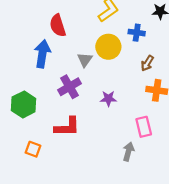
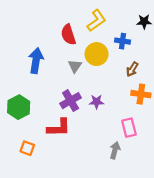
red semicircle: (58, 26) -> (68, 35), moved
purple cross: (70, 87) -> (71, 101), moved

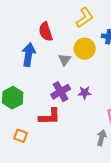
red semicircle: (68, 35) -> (46, 32), moved

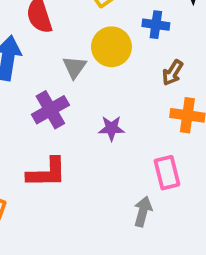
purple cross: (61, 92) -> (50, 110), moved

